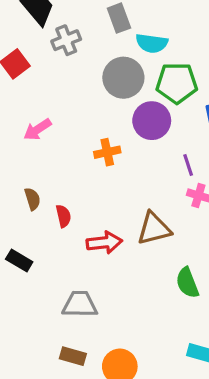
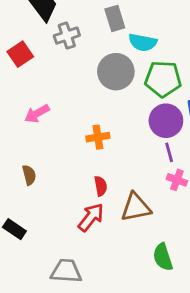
purple circle: (152, 121) -> (166, 121), moved
red semicircle: (63, 216) -> (101, 186), moved
red arrow: (104, 243) -> (91, 217), turned -48

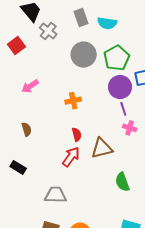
gray cross: (67, 36) -> (48, 31), turned -30
cyan semicircle: (143, 42) -> (107, 23), moved
green pentagon: (163, 79) -> (117, 58), turned -30

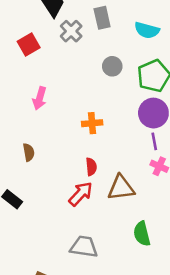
gray rectangle: (81, 18) -> (102, 18), moved
gray circle: (84, 55) -> (112, 66), size x0.6
pink arrow: (30, 86) -> (40, 98), turned -48
gray trapezoid: (56, 195) -> (84, 247), moved

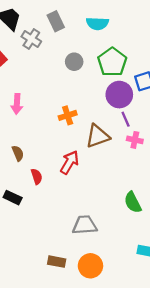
red semicircle: (91, 167) -> (37, 176), moved
brown triangle: (121, 188) -> (98, 136), moved
red arrow: (81, 194) -> (69, 162), moved

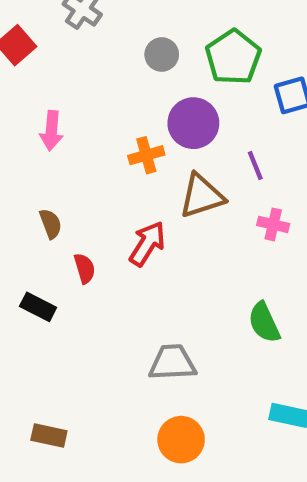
purple circle: (119, 95) -> (193, 123), moved
pink cross: (135, 140) -> (273, 224), moved
brown rectangle: (57, 262) -> (49, 436), moved

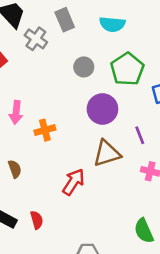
orange cross: (146, 155) -> (45, 130), moved
red semicircle: (85, 268) -> (37, 220), moved

